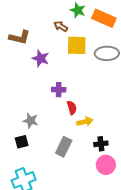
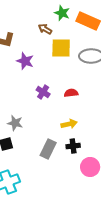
purple cross: (59, 90) -> (43, 92), turned 32
red semicircle: (72, 108) -> (71, 93), moved, turned -80
black cross: (101, 144) -> (73, 146), moved

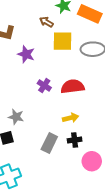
red semicircle: (71, 93) -> (73, 87), size x1.6

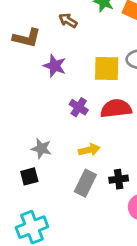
brown arrow: (46, 22) -> (68, 21), moved
yellow square: (62, 41) -> (107, 68), moved
yellow arrow: (71, 118) -> (89, 150), moved

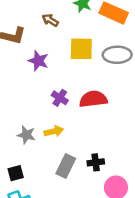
yellow square: (107, 68) -> (81, 49), moved
yellow arrow: (89, 150) -> (54, 131), moved
black square: (29, 176) -> (16, 173), moved

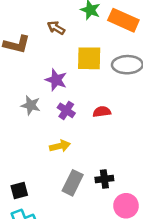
purple star: (38, 61) -> (56, 80), moved
red semicircle: (93, 99) -> (102, 112), size x0.6
gray star: (26, 135) -> (31, 105), moved

